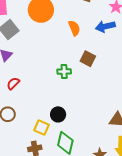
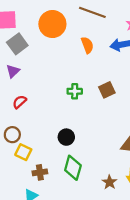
brown square: (88, 59) -> (107, 90), moved, turned 35
yellow square: (41, 127) -> (23, 152), moved

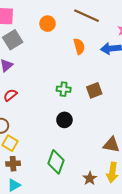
orange circle: (52, 24) -> (48, 24), size x0.6
black circle: (66, 137) -> (64, 120), moved
brown cross: (40, 172) -> (13, 164), moved

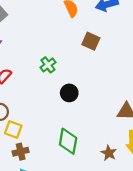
green cross: (64, 89) -> (48, 65), moved, turned -32
brown square: (94, 90) -> (91, 41), moved, turned -35

